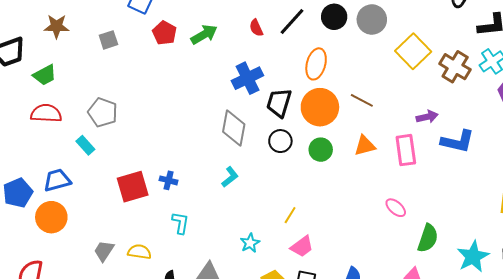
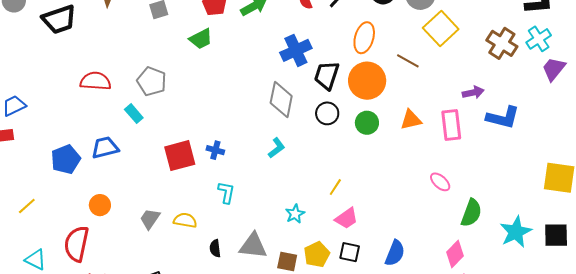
yellow square: (413, 51) -> (441, 29), moved
green trapezoid: (45, 75) -> (201, 39), moved
brown line: (362, 100) -> (408, 61), moved
orange circle: (51, 217) -> (100, 205), moved, size x0.7

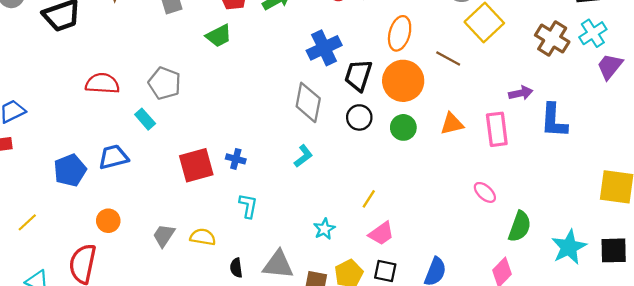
blue L-shape: (503, 117) -> (554, 121), turned 80

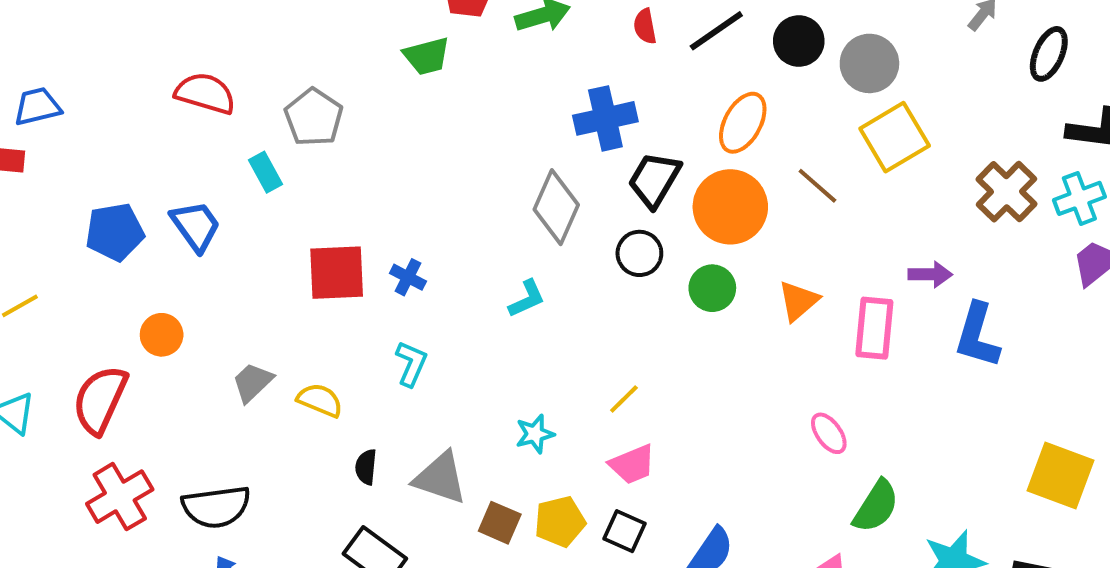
orange triangle: (452, 124) -> (798, 301), turned -40
blue trapezoid: (113, 157) -> (196, 226), turned 56

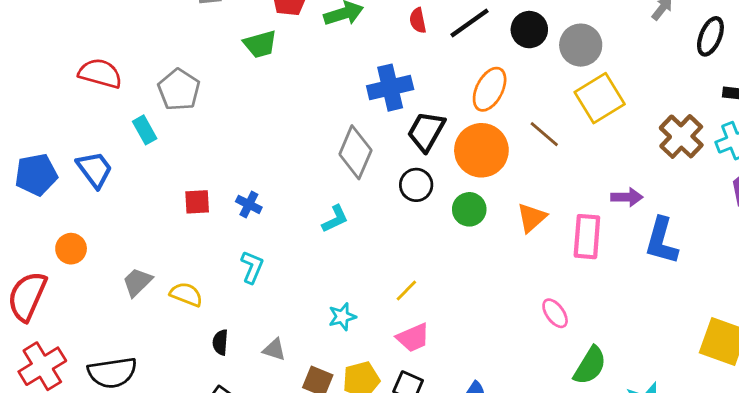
red square: (337, 273) -> (197, 202), size x0.6
gray triangle: (440, 478) -> (274, 349), size x0.6

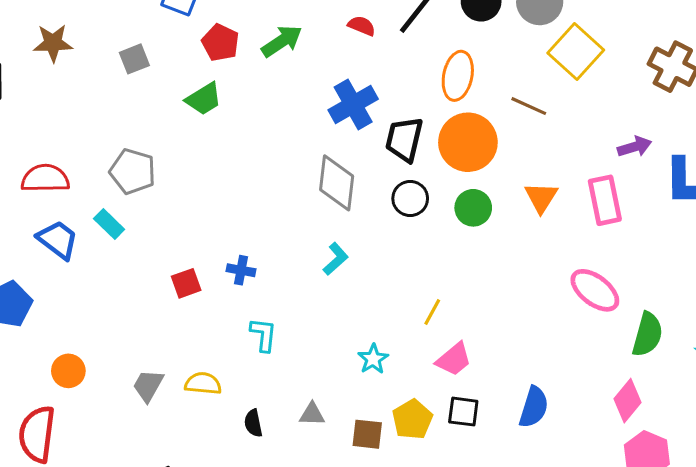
red semicircle: (418, 20) -> (362, 26), turned 140
blue trapezoid: (95, 169) -> (58, 240), moved
pink ellipse: (555, 313) -> (595, 290), size x1.5

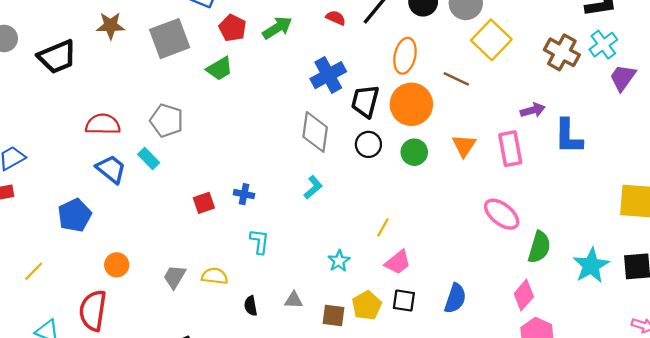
gray square: (134, 59) -> (170, 39), size x1.8

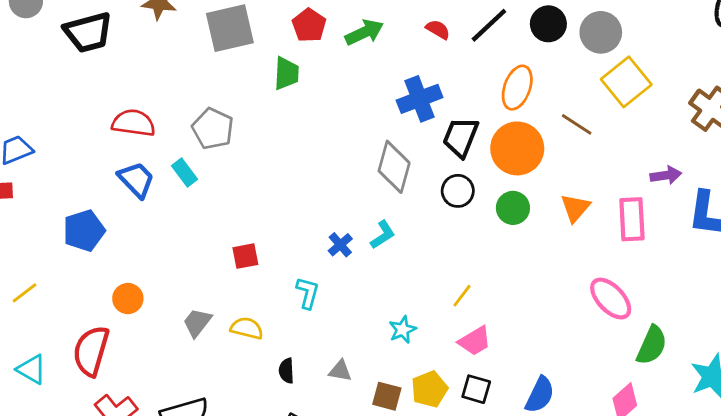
green trapezoid: (219, 69) -> (286, 73), turned -64
blue cross: (244, 194) -> (340, 245), moved, turned 30
red square: (204, 203) -> (245, 256), moved

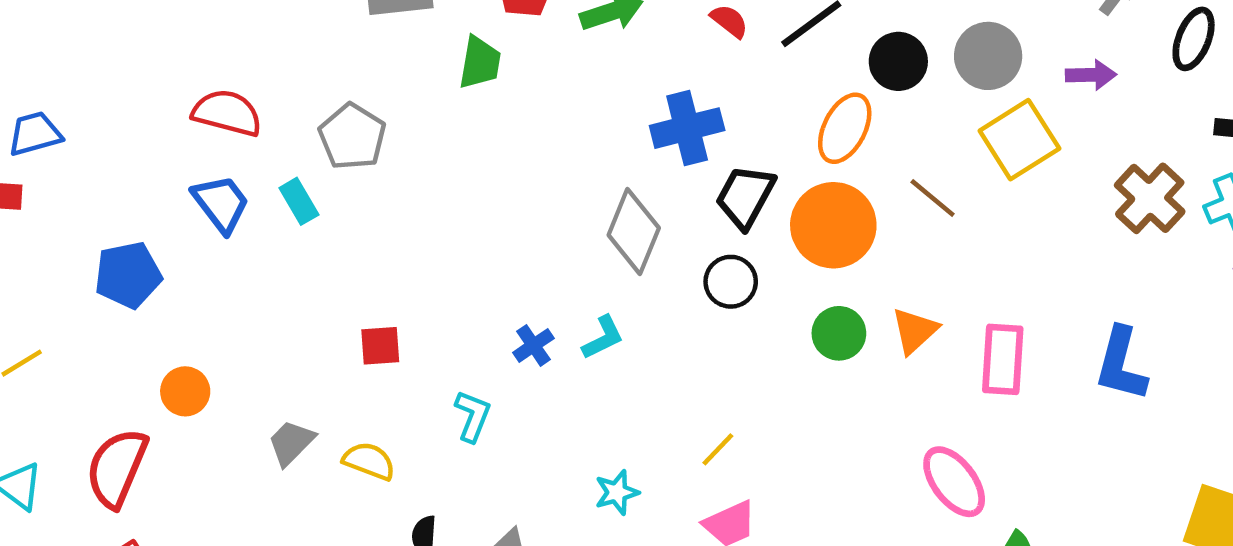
black circle: (548, 24) -> (898, 61), moved
purple arrow: (666, 175) -> (1091, 75), moved
green circle: (513, 208) -> (839, 333), moved

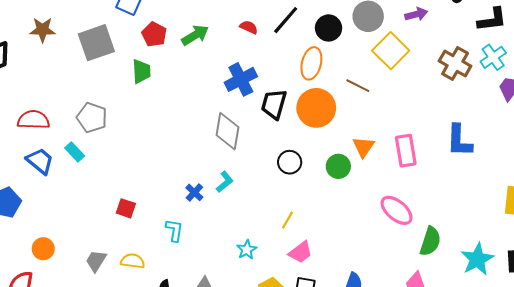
black circle: (731, 282) -> (290, 162), moved
green circle: (839, 333) -> (338, 166), moved
red square: (380, 346) -> (126, 208), turned 36

